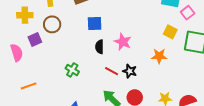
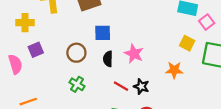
brown circle: (52, 24) -> (76, 53), moved

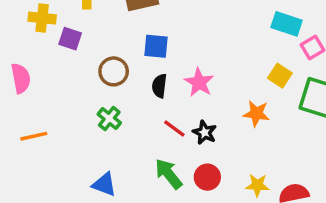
purple square: (36, 50) -> (70, 39), moved, turned 35

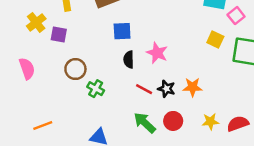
yellow cross: (42, 18) -> (36, 22), turned -36
brown circle: (114, 71) -> (75, 69), moved
orange star: (256, 114) -> (192, 87), moved
orange line: (34, 136) -> (43, 125), moved

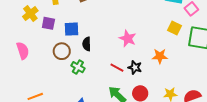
blue square: (122, 31) -> (72, 29), moved
black semicircle: (129, 60) -> (87, 44), moved
orange star: (192, 87) -> (160, 56), moved

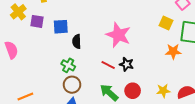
pink star: (128, 38) -> (118, 35), size x1.4
brown circle: (62, 51) -> (72, 85), moved
orange star: (160, 56) -> (173, 51), moved

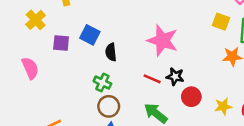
purple square: (37, 21) -> (61, 43), moved
blue square: (61, 27) -> (90, 35), turned 35
red circle: (133, 91) -> (191, 97), moved

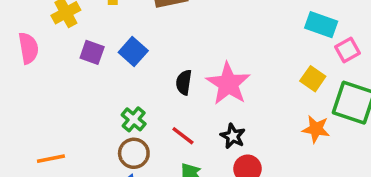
black semicircle: (111, 52) -> (184, 82), moved
pink semicircle: (30, 68) -> (28, 48), moved
red line: (152, 79) -> (183, 136), moved

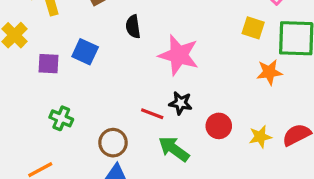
black semicircle: (184, 82) -> (133, 27), moved
green cross: (134, 119) -> (61, 118), moved
black star: (233, 136) -> (181, 103), moved

